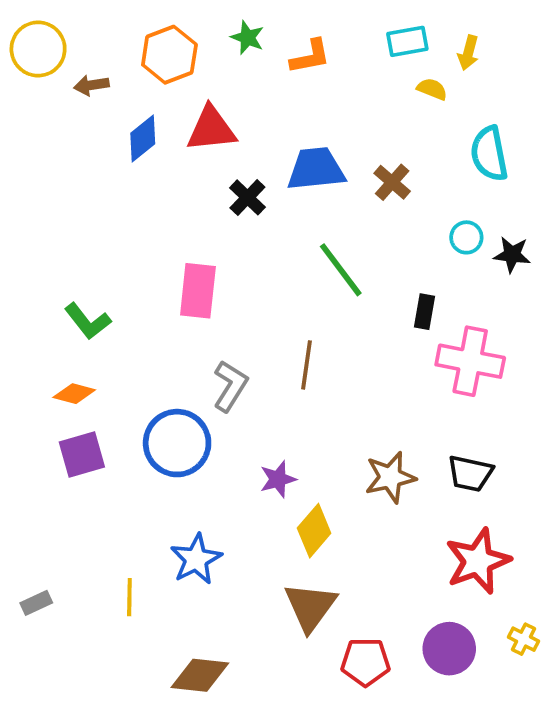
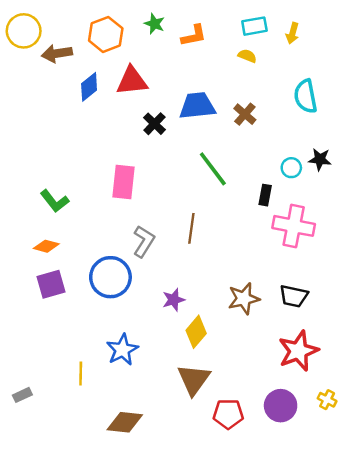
brown arrow: (91, 85) -> (57, 53), size x1.4
yellow semicircle: (432, 89) -> (247, 56), moved
cyan circle: (466, 237) -> (291, 168), moved
gray rectangle: (36, 603) -> (22, 395), moved

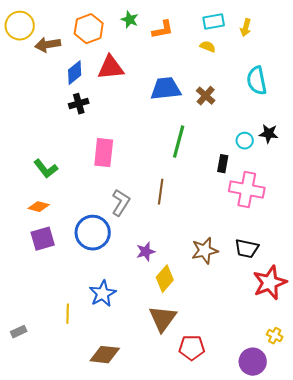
black cross: (154, 124) -> (79, 104), moved, turned 30
green line: (213, 169) -> (179, 142), turned 52
red star: (298, 351) -> (270, 283), moved
purple circle: (281, 406) -> (253, 362), moved

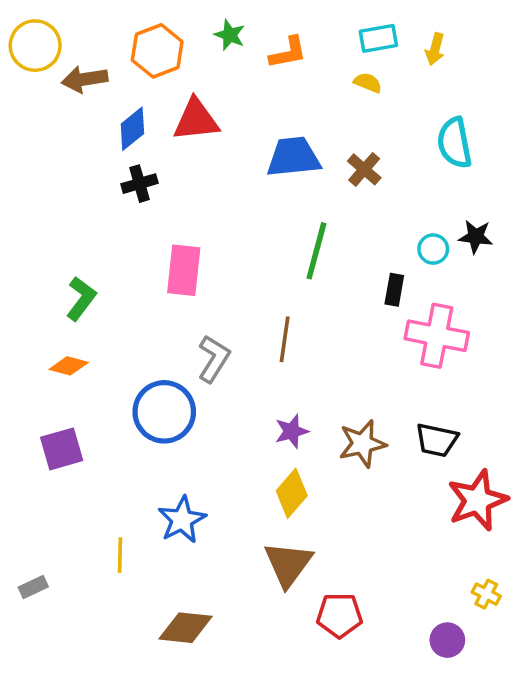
green L-shape: (46, 169) -> (81, 299), turned -105
purple square: (43, 239) -> (62, 449), moved
purple star: (146, 252) -> (292, 431), moved
purple circle: (253, 362) -> (447, 640), size x0.7

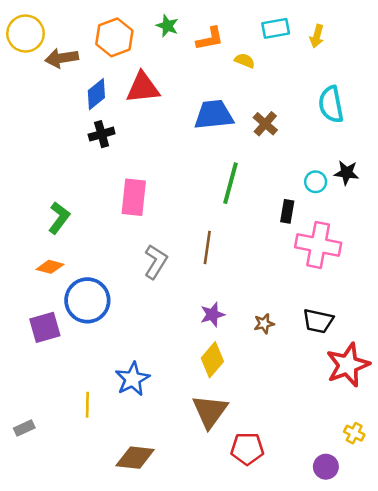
yellow semicircle: (368, 83) -> (245, 61), moved
blue circle: (164, 412) -> (87, 300), moved
brown star: (362, 444) -> (264, 324), size x0.6

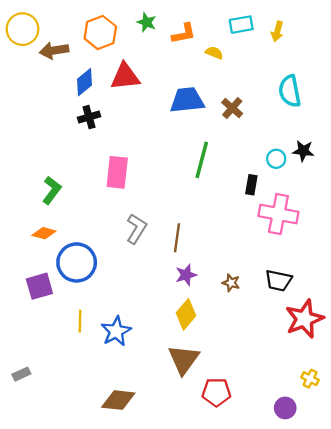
brown line: (207, 248) -> (177, 238), moved
brown star: (264, 324) -> (231, 283), turned 30
yellow line: (87, 405) -> (80, 321), moved

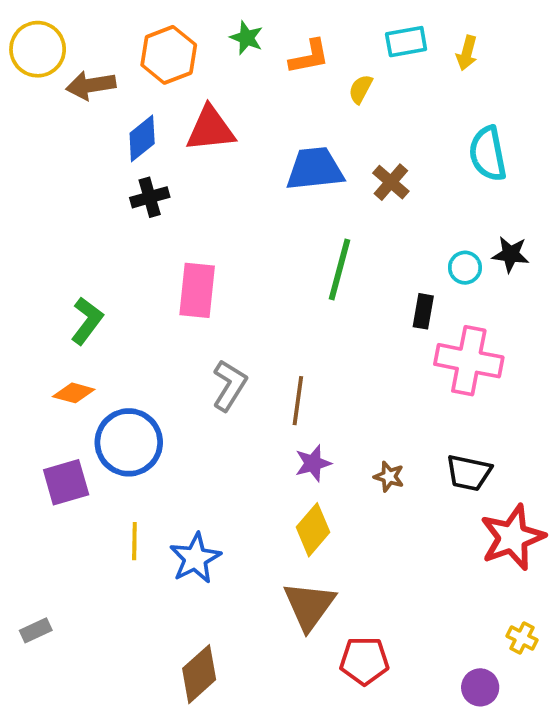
yellow semicircle: (214, 53) -> (361, 89), turned -84
brown diamond: (118, 400) -> (199, 674), turned -48

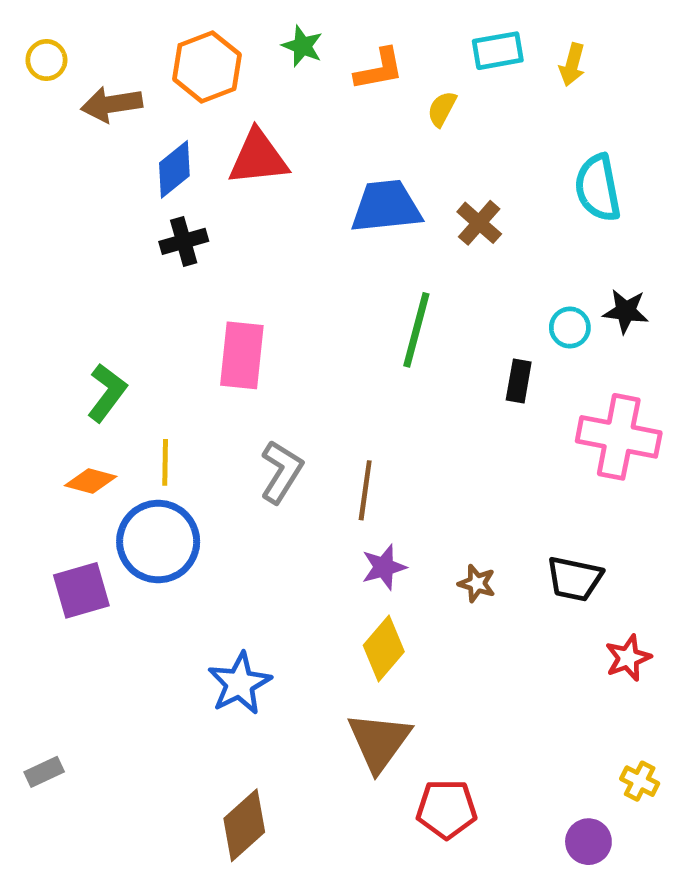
yellow circle: (38, 49) -> (46, 60), size x0.6
pink cross: (469, 361) -> (619, 437), moved
red star: (512, 537) -> (628, 658), size x0.6
yellow line: (134, 541) -> (165, 462), moved

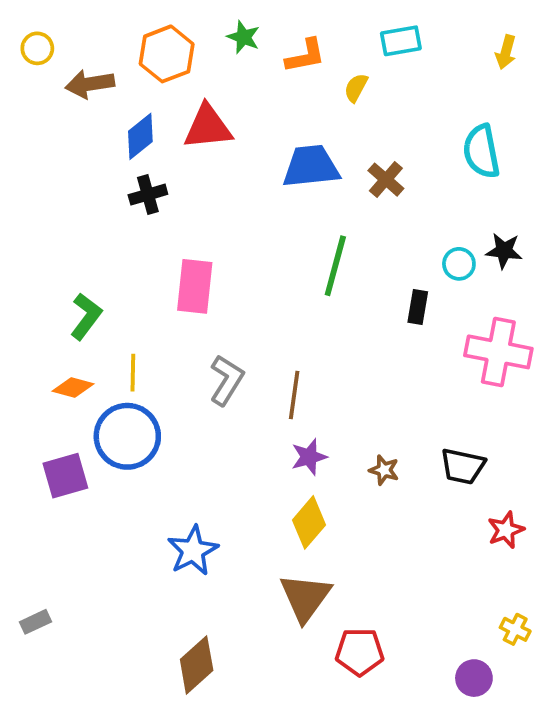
yellow arrow: (572, 65) -> (506, 52), moved

